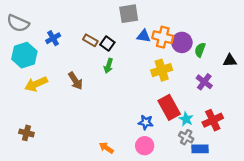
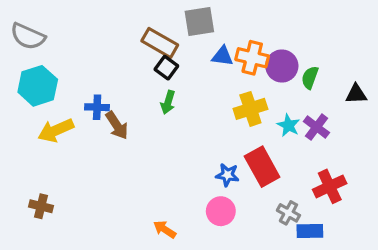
blue cross: (53, 38) -> (97, 107), moved, turned 32
brown rectangle: (90, 40) -> (160, 43), moved, size x1.5
cyan star: (186, 119) -> (288, 125), moved
blue star: (146, 122) -> (227, 175), moved
pink circle: (145, 146) -> (221, 211), moved

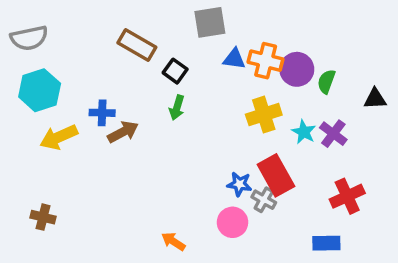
gray semicircle: (28, 36) -> (29, 38), turned -36
brown rectangle: (160, 43) -> (137, 45), moved
brown arrow: (117, 125) -> (123, 132), turned -84
gray cross: (288, 213) -> (264, 200), moved

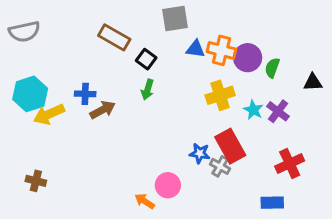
cyan hexagon: (40, 90) -> (30, 94), moved
pink circle: (232, 222) -> (168, 185), moved

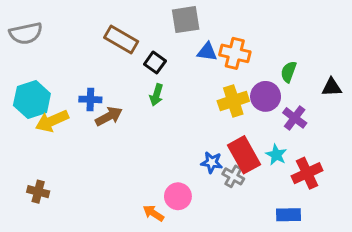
purple circle: (248, 58) -> (266, 96), moved
cyan star: (253, 110) -> (276, 155), moved

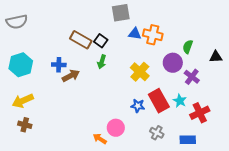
brown rectangle: (121, 40) -> (81, 40), moved
yellow cross: (233, 101) -> (140, 72), moved, turned -30
yellow arrow: (52, 121) -> (23, 101), moved
gray cross: (233, 176) -> (157, 133), moved

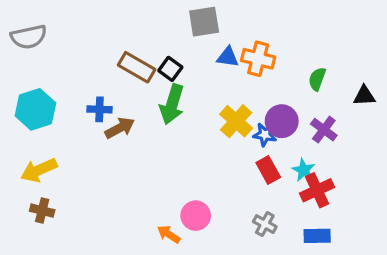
green arrow: (102, 62) -> (172, 104), size x1.6
purple circle: (173, 63) -> (282, 121), moved
red rectangle: (159, 101) -> (268, 170), size x0.7
blue star: (138, 106) -> (265, 135), moved
red cross: (200, 113) -> (317, 190), moved

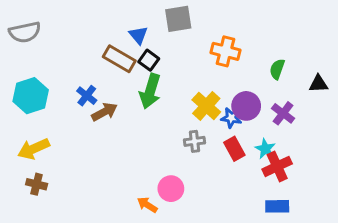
blue triangle: (228, 57) -> (138, 35), moved, turned 42
blue cross: (100, 109) -> (87, 96), turned 36
gray cross: (265, 224) -> (194, 141), moved, turned -36

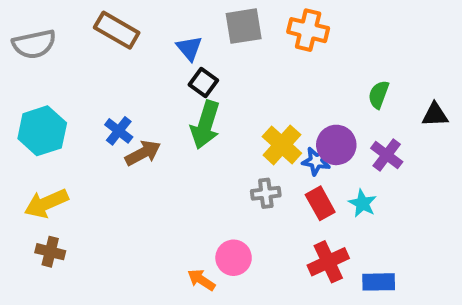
orange cross: (225, 51) -> (308, 30), moved
brown rectangle: (119, 59) -> (117, 30), moved
red cross: (277, 166) -> (328, 262), moved

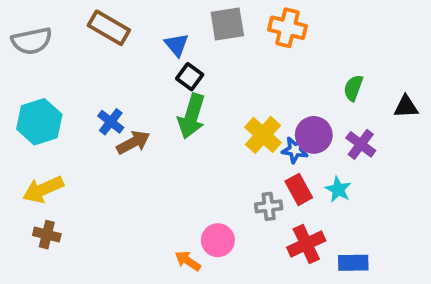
gray cross: (266, 193) -> (269, 206), moved

